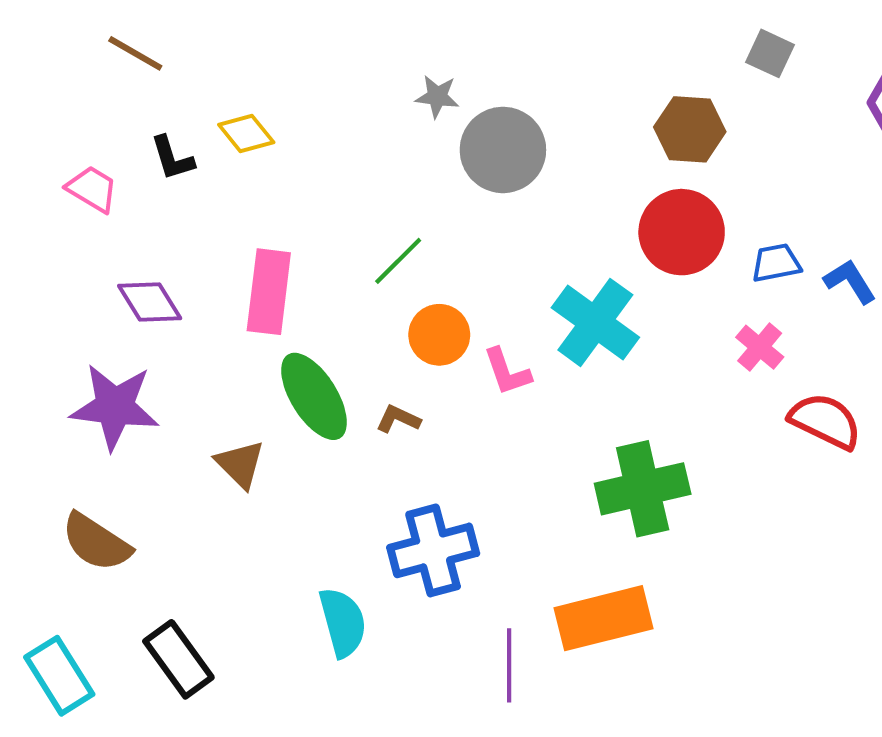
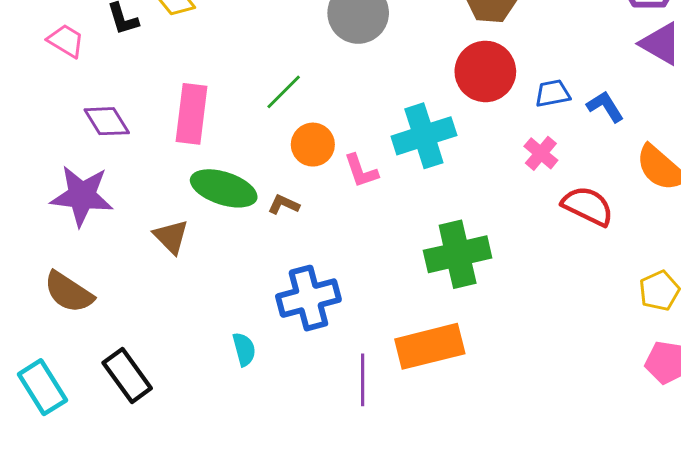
cyan cross: (595, 322) -> (424, 136), turned 36
green ellipse: (314, 396) -> (224, 188), turned -40
cyan semicircle: (343, 622) -> (244, 349), size x0.7

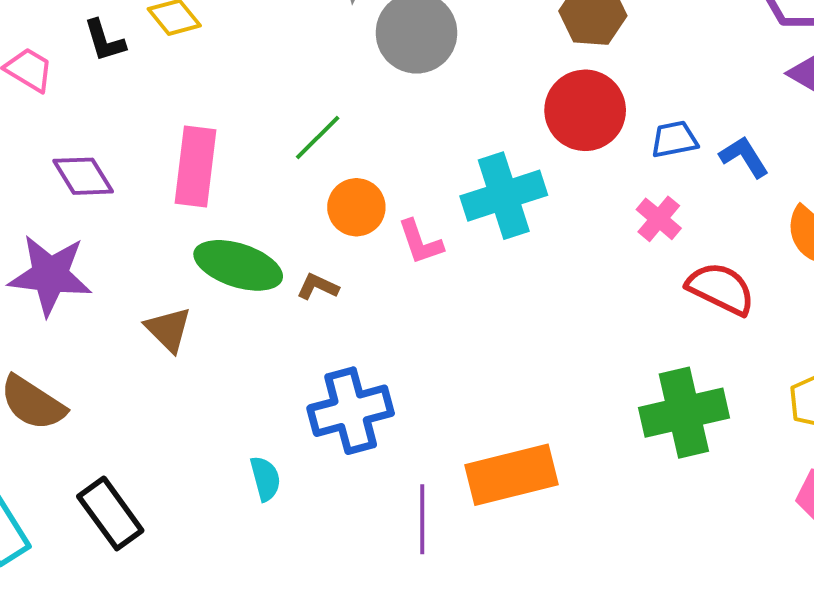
green cross: (458, 254) -> (684, 413), moved

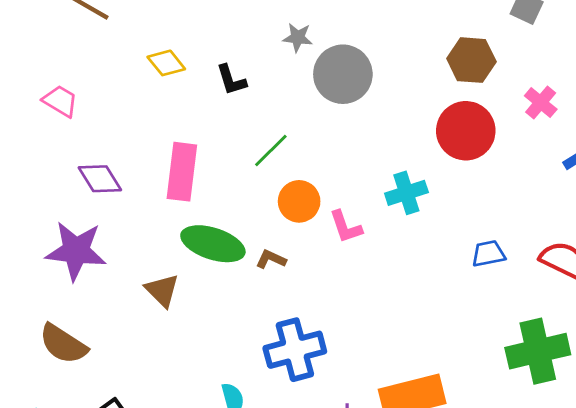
black L-shape: (104, 41) -> (231, 80), moved
blue trapezoid: (674, 139) -> (488, 254), moved
cyan cross: (504, 196) -> (406, 193), size x0.7
pink cross: (659, 219) -> (541, 102), moved

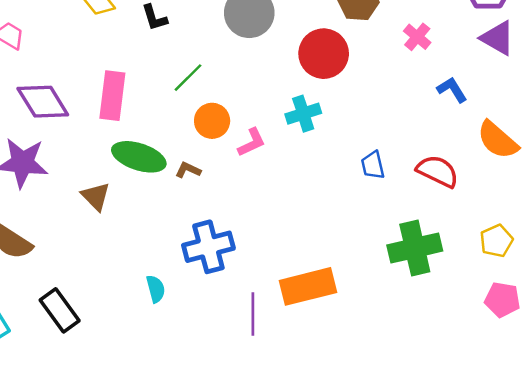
red circle: (466, 131) -> (324, 54), moved
purple diamond: (100, 179) -> (43, 102), size x1.4
pink L-shape: (346, 227) -> (252, 142), turned -96
blue trapezoid: (488, 254) -> (373, 165), turned -92

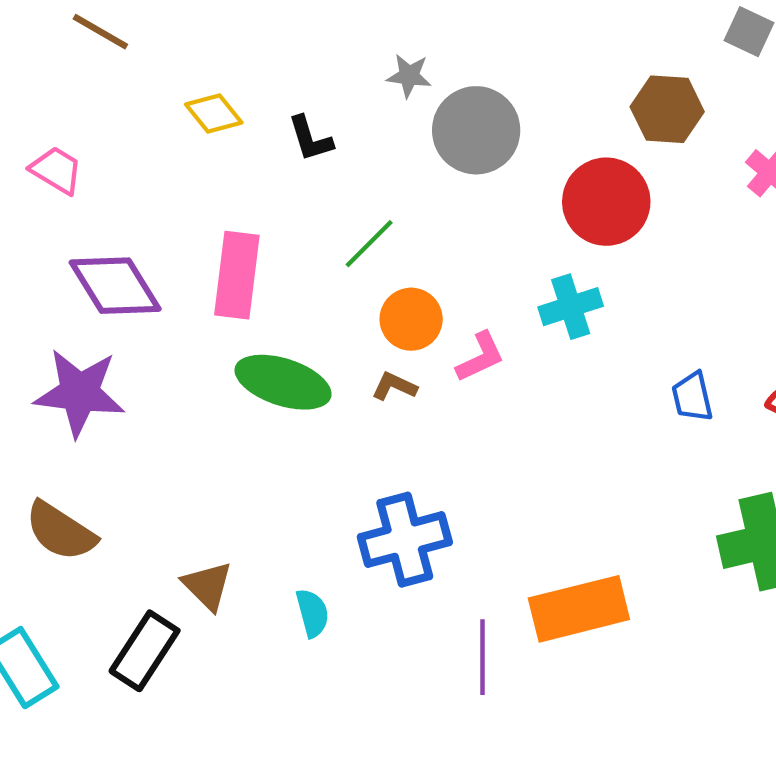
brown L-shape: (188, 170) -> (394, 386), moved
brown triangle: (96, 196) -> (207, 586), moved
black rectangle: (60, 310) -> (145, 651), turned 69

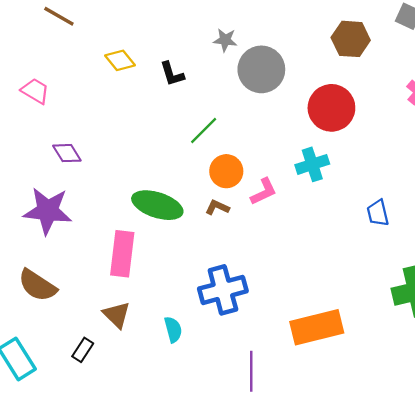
brown hexagon: (667, 109) -> (351, 39), moved
pink rectangle: (237, 275) -> (122, 254), moved
purple diamond: (115, 286) -> (67, 153), size x0.6
black rectangle: (145, 651) -> (83, 350), size x0.6
purple line: (482, 657) -> (251, 371), moved

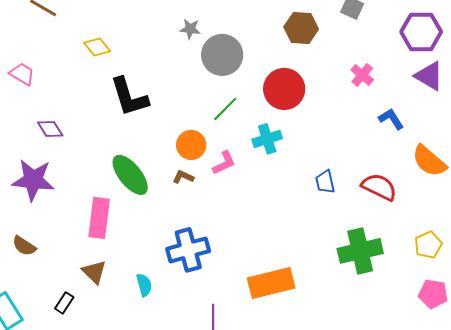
black L-shape: (172, 74) -> (129, 97), moved, size x1.8
green line: (204, 130) -> (225, 109), moved
green ellipse: (157, 205) -> (130, 175), turned 33
brown semicircle: (37, 285) -> (24, 246), size x0.7

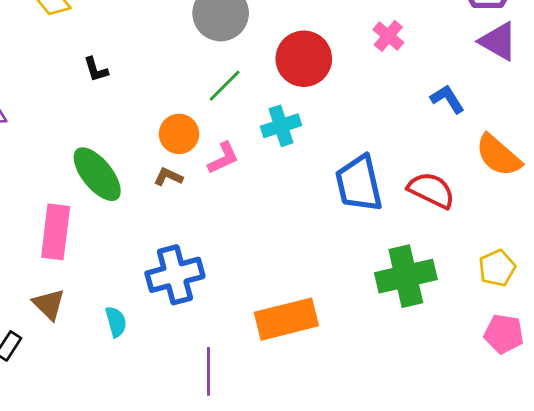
pink cross: (362, 75) -> (388, 36), moved
black L-shape: (129, 97) -> (96, 69), size x0.5
blue trapezoid: (325, 182) -> (359, 184), size x1.8

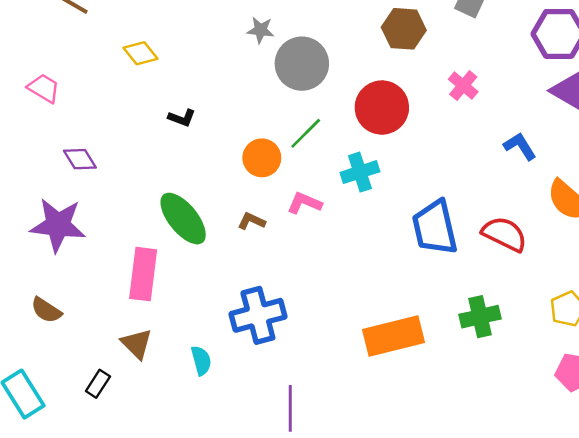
black L-shape: (96, 69) -> (182, 118), turned -52
orange circle: (179, 134) -> (262, 158), moved
pink L-shape: (223, 158) -> (304, 203), turned -132
green cross: (406, 276) -> (480, 317), size x0.7
orange rectangle: (286, 319) -> (393, 336), moved

